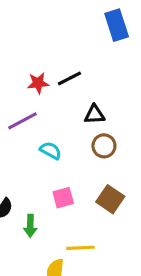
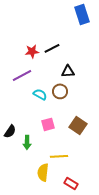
brown circle: (104, 146) -> (60, 91), moved

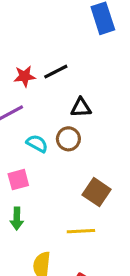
pink square: (48, 124) -> (18, 180), moved
yellow line: (59, 156) -> (81, 231), moved

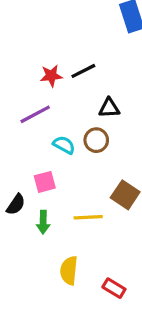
yellow line: (81, 231) -> (88, 217), moved

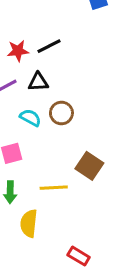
black triangle: (109, 108) -> (38, 82), moved
yellow semicircle: (69, 270) -> (29, 223), moved

